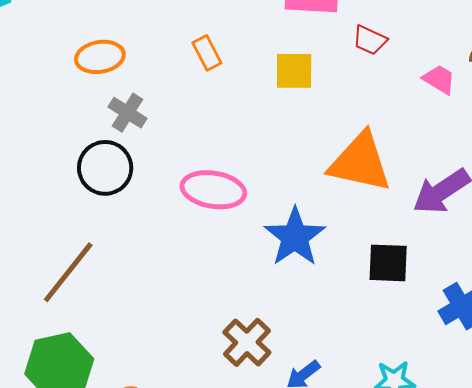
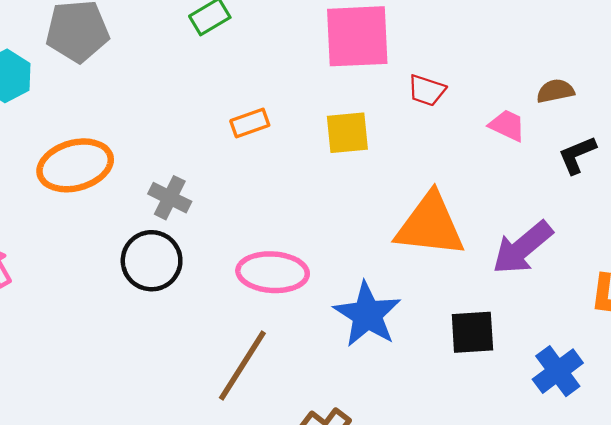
orange rectangle: (207, 53) -> (250, 123), turned -76
orange ellipse: (100, 57) -> (75, 165), moved, size x1.4
brown line: (68, 272) -> (242, 365), moved

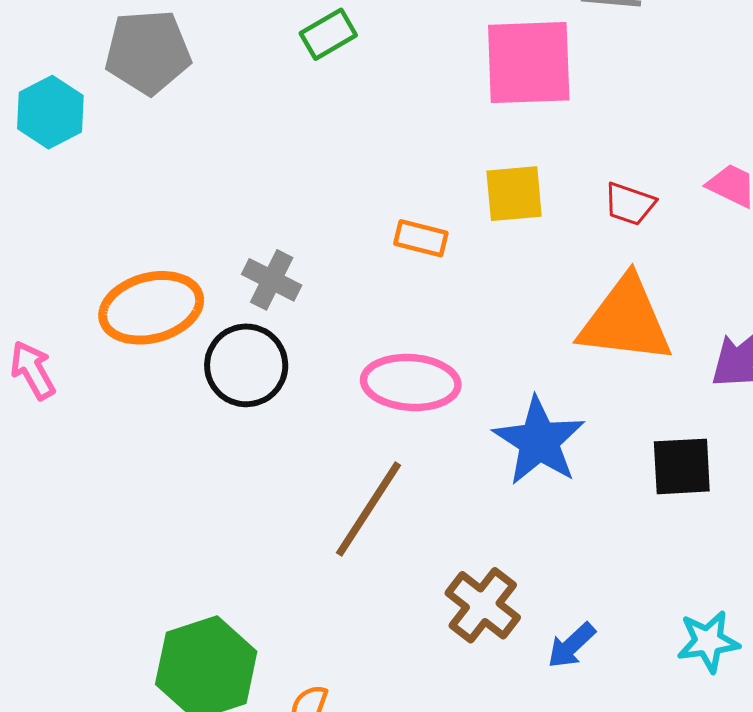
red trapezoid: (427, 90) -> (630, 204), moved
orange rectangle: (250, 123) -> (421, 238), moved, turned 33
orange ellipse: (75, 165) -> (151, 308), moved

